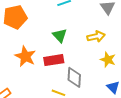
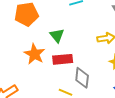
green triangle: (60, 35) -> (57, 35), moved

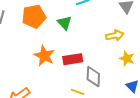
green triangle: (57, 35) -> (65, 23), moved

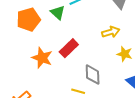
green triangle: (65, 23) -> (58, 13), moved
red rectangle: (73, 59) -> (69, 48), moved, turned -30

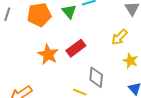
yellow arrow: (111, 32) -> (119, 37), turned 144

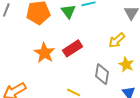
gray diamond: (96, 77) -> (102, 74), moved

